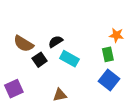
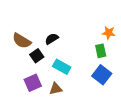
cyan rectangle: (69, 59) -> (62, 67), moved
purple square: (14, 89) -> (33, 83), moved

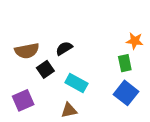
brown semicircle: (22, 41) -> (27, 51), turned -42
purple square: (33, 83) -> (23, 100), moved

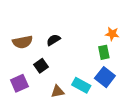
black square: (45, 69) -> (41, 66), moved
cyan rectangle: (76, 83) -> (81, 85), moved

